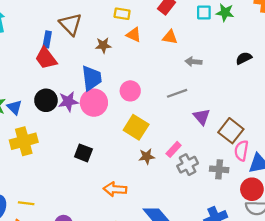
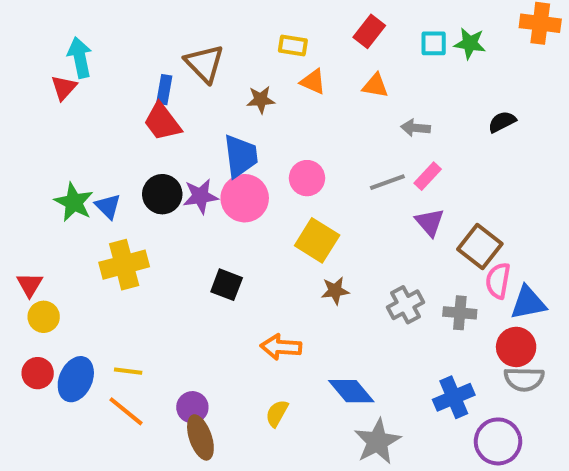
pink rectangle: (174, 149) -> (428, 176), moved

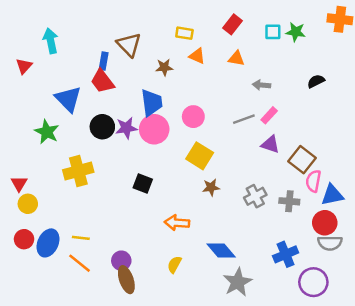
red triangle: (64, 88) -> (24, 66), moved
blue triangle: (108, 206) -> (68, 99), moved, size x1.6
purple triangle: (430, 222) -> (270, 144), turned -30

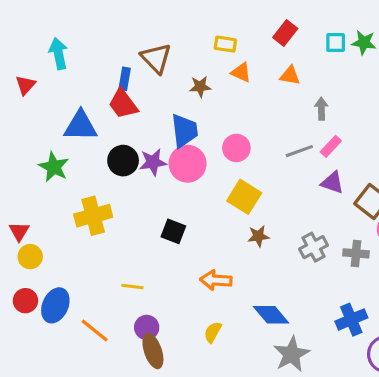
gray arrow: (262, 85) -> (321, 109), turned 84
blue triangle: (68, 99) -> (81, 126), turned -44
yellow line: (81, 238) -> (132, 286), moved

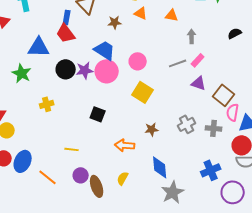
blue trapezoid: (184, 131) -> (105, 50), turned -50
yellow cross: (93, 216) -> (47, 104), size x0.6
brown star: (258, 236) -> (152, 129), moved
blue diamond: (271, 315) -> (160, 167), turned 35
brown ellipse: (153, 351) -> (97, 186), moved

